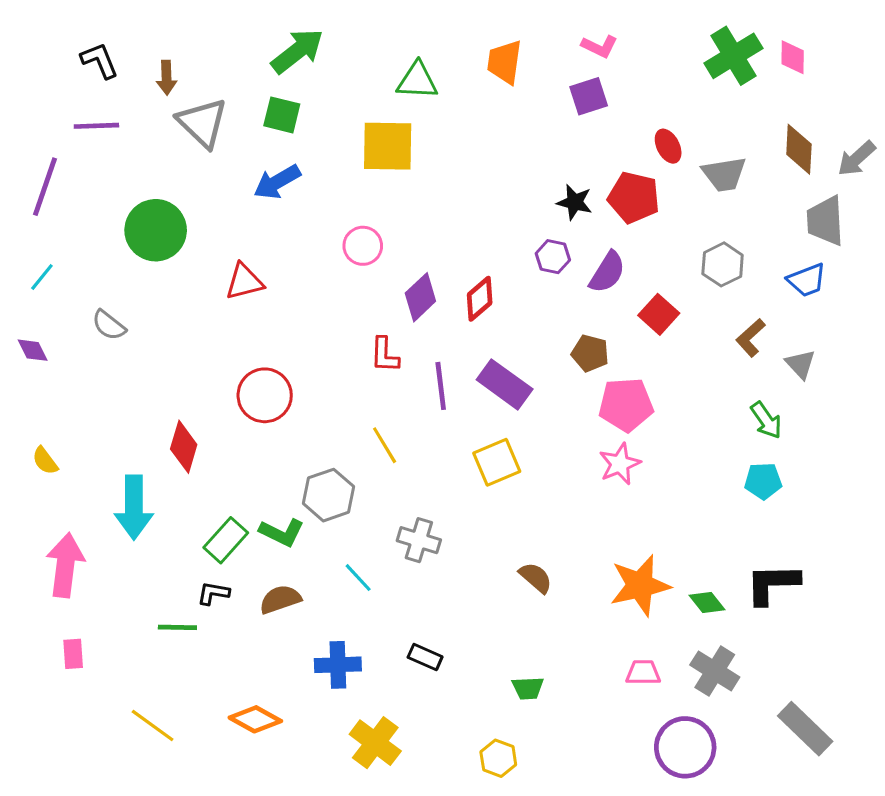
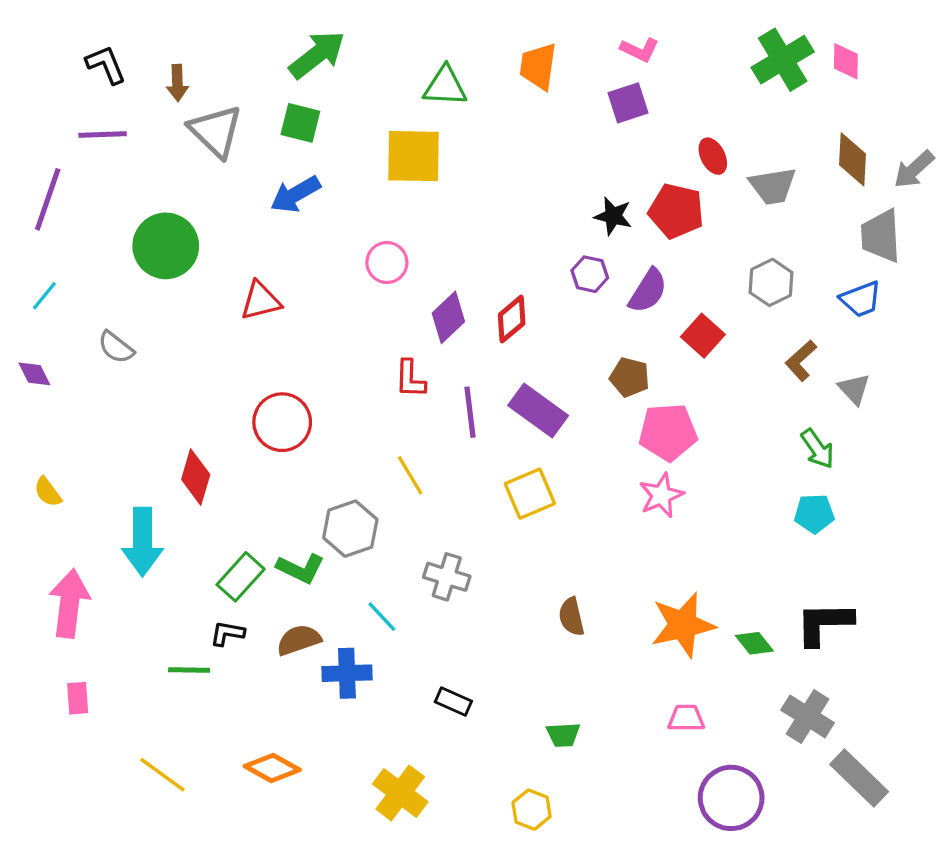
brown semicircle: (536, 578) -> (571, 617), turned -144
blue cross: (338, 665) -> (347, 673), moved
gray cross: (715, 671) -> (808, 716), moved

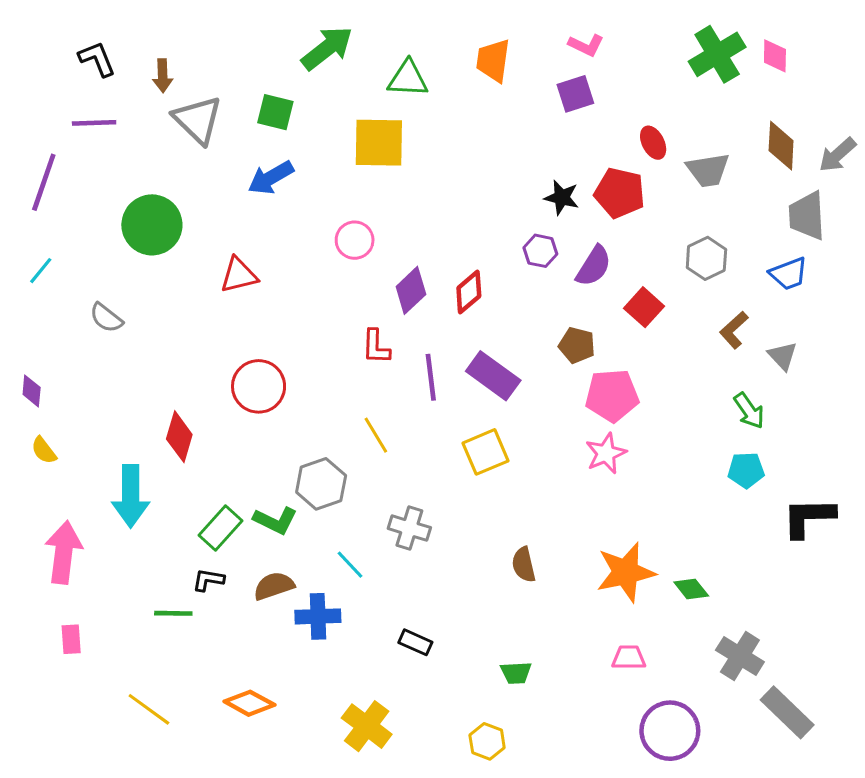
green arrow: (317, 55) -> (327, 48), moved
purple diamond: (34, 374) -> (32, 391), moved, turned 32
black L-shape: (824, 623) -> (808, 517), moved

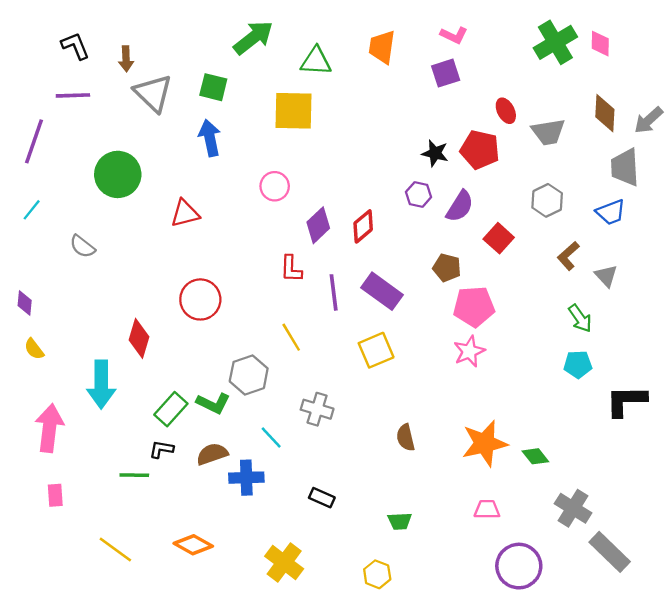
blue arrow: (271, 178) -> (210, 138), turned 108

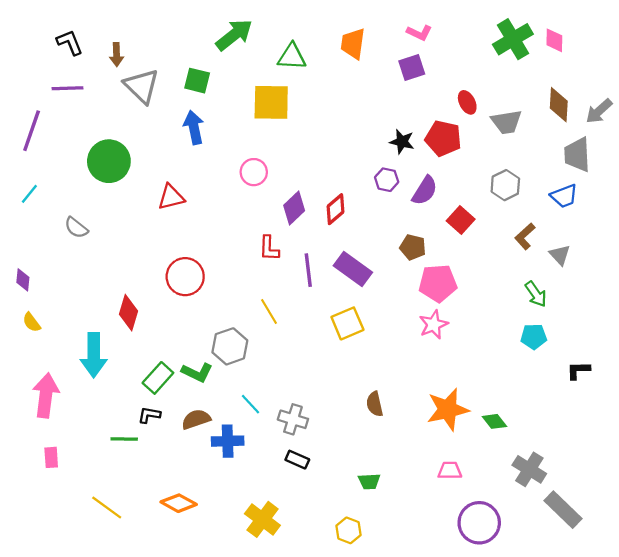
black L-shape: (626, 401) -> (578, 370), size x0.6
gray cross: (317, 409) -> (293, 419), moved

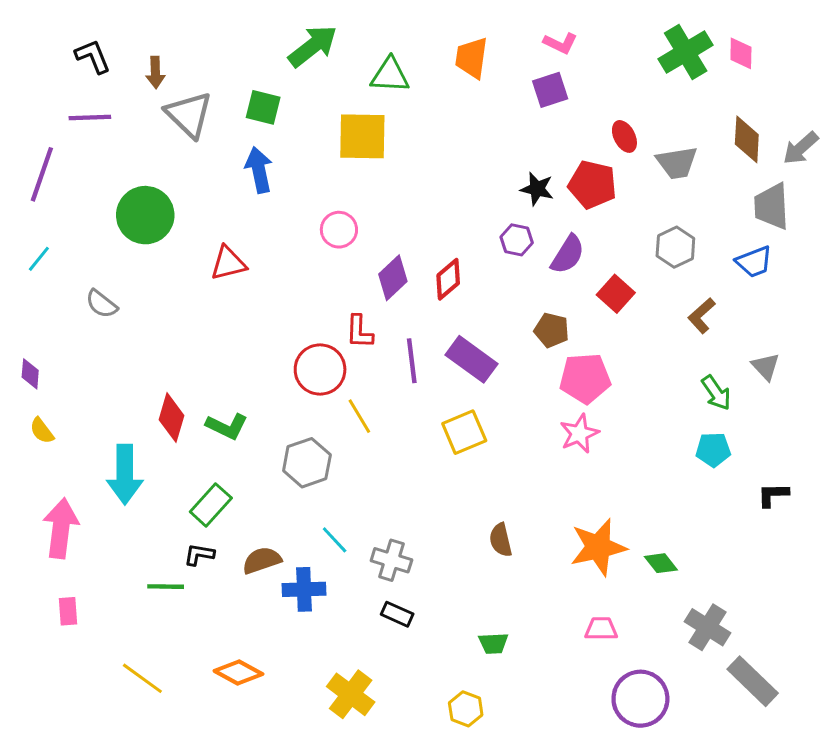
gray triangle: (560, 255) -> (766, 367), moved
red circle: (185, 277) -> (320, 369), moved
green L-shape: (197, 372) -> (227, 426), moved

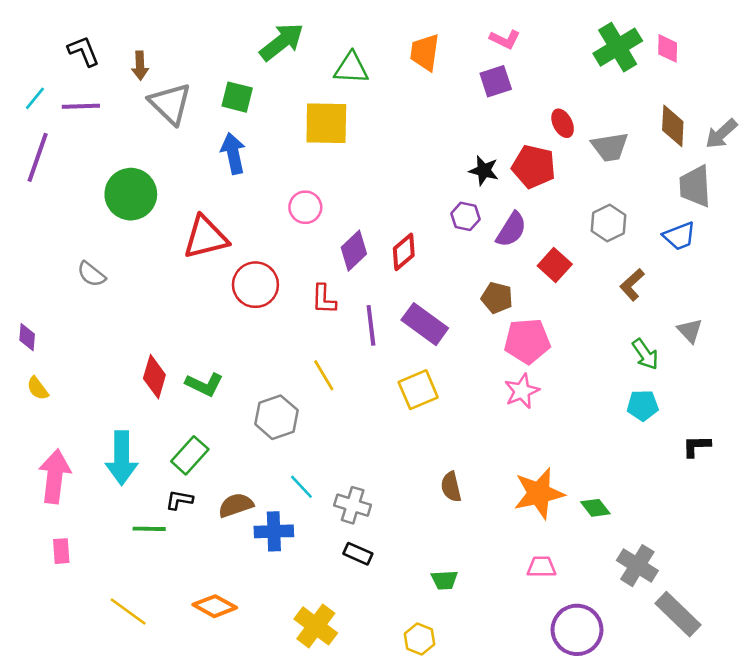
cyan line: (39, 259) -> (35, 98), moved
red triangle: (228, 263) -> (206, 237), size x1.4
red circle: (320, 369) -> (255, 285), moved
cyan arrow: (125, 474) -> (122, 458), moved

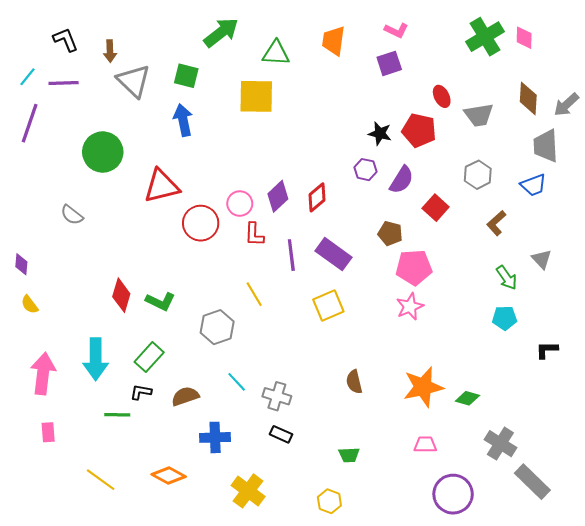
pink circle: (305, 207) -> (240, 204), moved
green diamond: (595, 508) -> (467, 398), turned -35
blue cross: (274, 531) -> (215, 437), moved

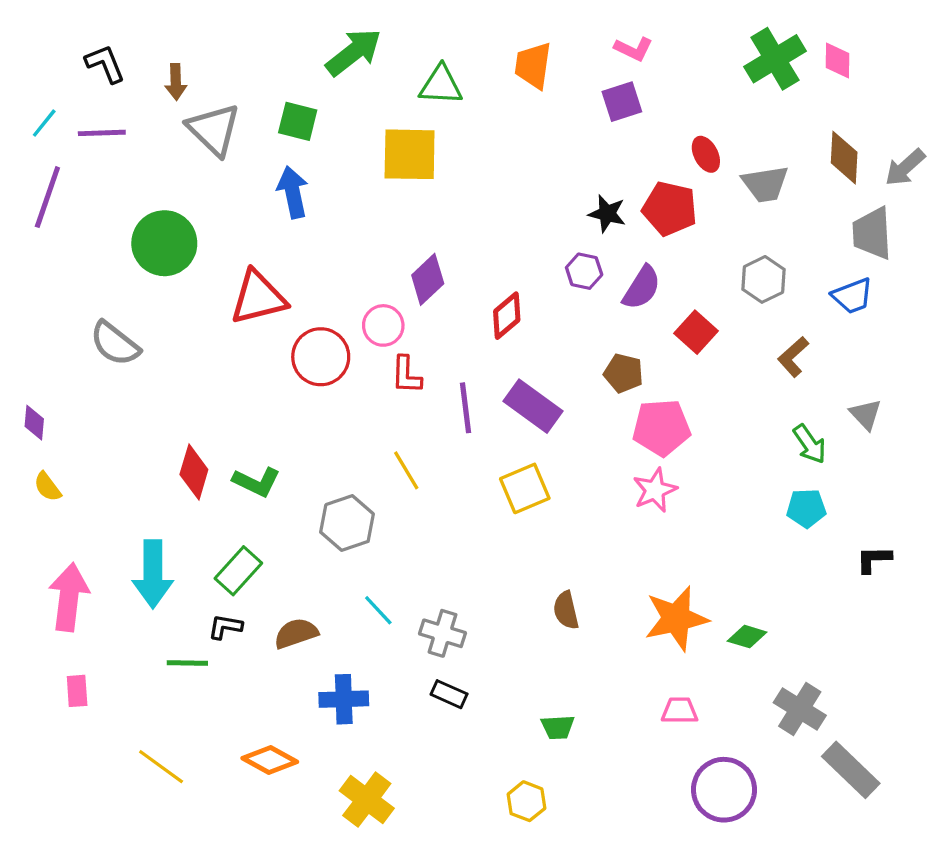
purple diamond: (278, 196) -> (428, 279), moved
gray semicircle: (72, 215) -> (115, 344), size x1.4
yellow cross: (248, 491) -> (367, 800), moved

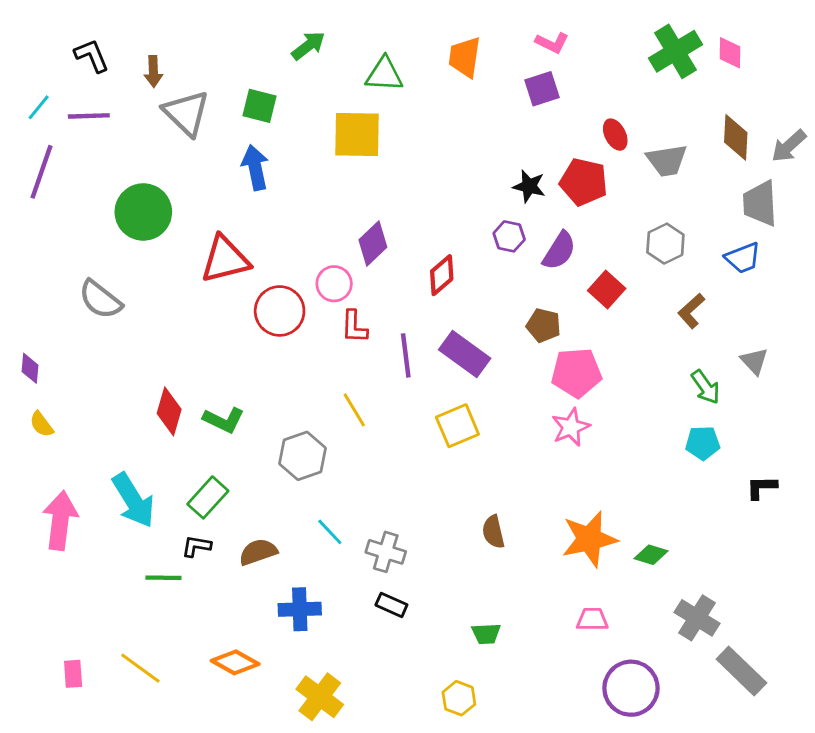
green arrow: (354, 52) -> (308, 46), size x0.7
cyan arrow: (153, 574) -> (133, 500), turned -32
pink rectangle: (77, 691) -> (73, 674), moved

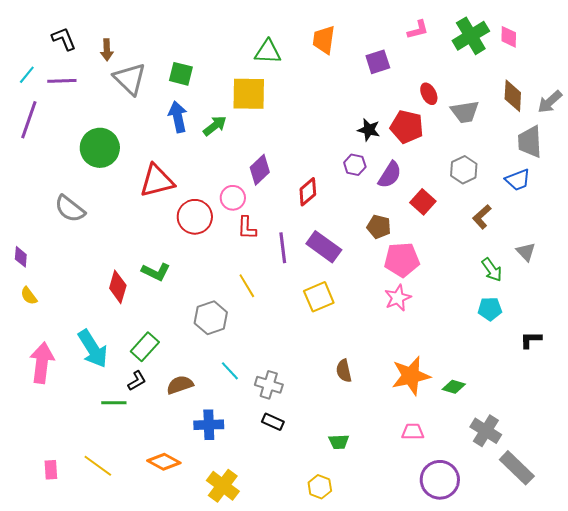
pink L-shape: (552, 43) -> (418, 30), moved, turned -40
green arrow: (308, 46) -> (215, 126), moved
green L-shape: (224, 420) -> (156, 272), moved
black L-shape: (196, 546) -> (137, 381), turned 140

